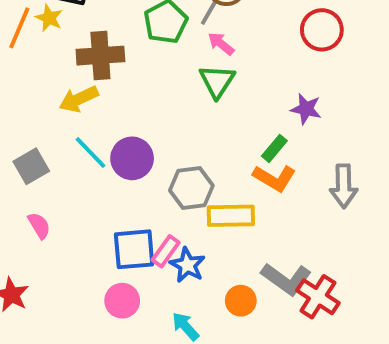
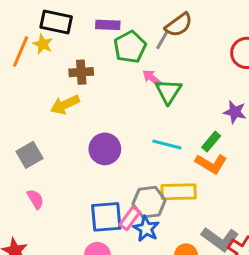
pink arrow: (221, 44) -> (152, 78), moved
brown cross: (100, 56) -> (81, 72), size x0.7
cyan line: (91, 152) -> (167, 144), moved, turned -32
gray hexagon: (191, 188) -> (149, 202), moved

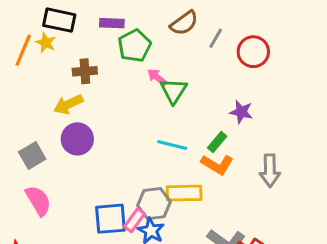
gray line: (162, 40) -> (216, 38), moved
purple circle: (105, 149) -> (77, 139), moved
pink semicircle: (35, 199) -> (38, 201), size x1.5

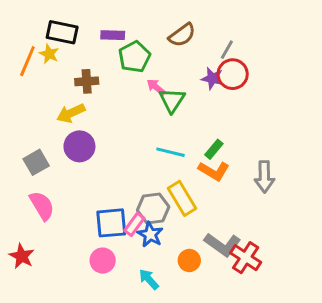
gray line: (216, 38) -> (227, 50), moved
red circle: (253, 52) -> (233, 74), moved
purple star: (241, 112) -> (212, 78), moved
yellow rectangle: (184, 193) -> (182, 198), turned 60

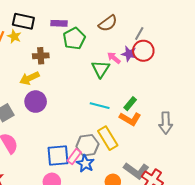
pink arrow: (156, 87) -> (114, 58), moved

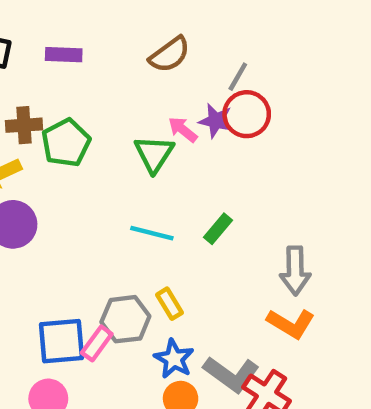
green pentagon: (74, 39) -> (66, 143), moved
orange L-shape: (130, 119) -> (291, 324), moved
yellow rectangle: (108, 138) -> (170, 304), size x0.6
blue star: (85, 164) -> (174, 359), moved

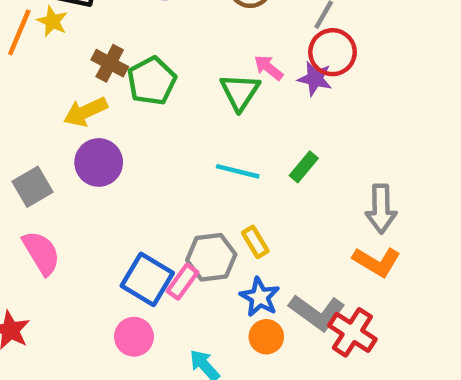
purple star: (216, 121) -> (315, 79), moved
brown cross: (24, 125) -> (110, 63), turned 32
blue square: (62, 341) -> (147, 279), turned 36

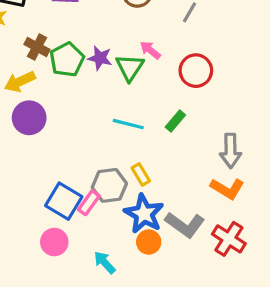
red circle: (333, 52) -> (196, 71), moved
purple star: (315, 79) -> (100, 58), moved
blue star: (260, 297) -> (144, 214), size x1.4
red cross: (352, 332) -> (229, 239), moved

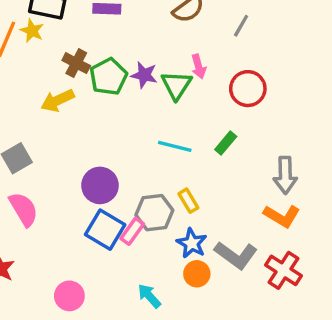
pink arrow: (150, 50) -> (199, 66), turned -145
purple circle: (29, 118) -> (100, 185), moved
blue star: (144, 214) -> (192, 243), size x0.7
pink circle: (54, 242) -> (69, 296), moved

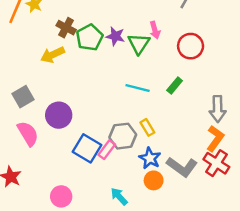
purple circle: (100, 185) -> (59, 115), moved
orange L-shape: (282, 216) -> (215, 139), turned -85
red cross: (284, 270) -> (216, 163), moved

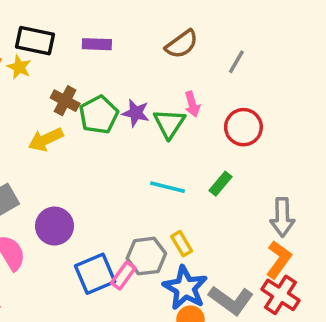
blue square: (87, 148) -> (95, 274), turned 36
blue star: (150, 158) -> (185, 288), size x1.4

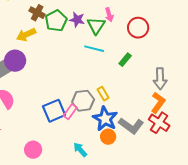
cyan line: (168, 187) -> (94, 49), moved
purple circle: (54, 226) -> (15, 61), moved

